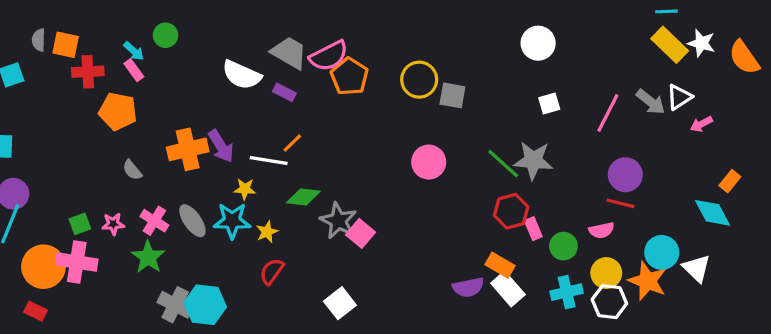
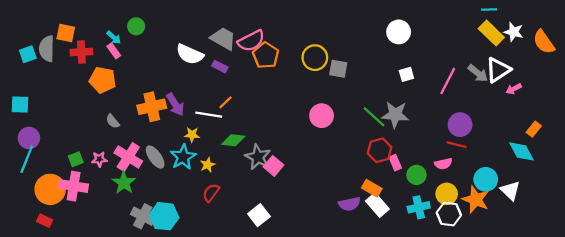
gray semicircle: (39, 40) -> (47, 49), moved, size x1.6
white triangle: (679, 97) -> (498, 70), size x1.4
pink cross: (154, 221) -> (128, 157), size x1.4
cyan star: (232, 221) -> (183, 157), turned -30

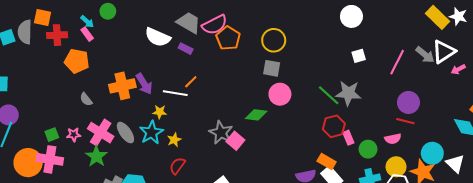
gray square: (338, 69) -> (272, 68), moved
green diamond: (233, 140) -> (256, 115), moved

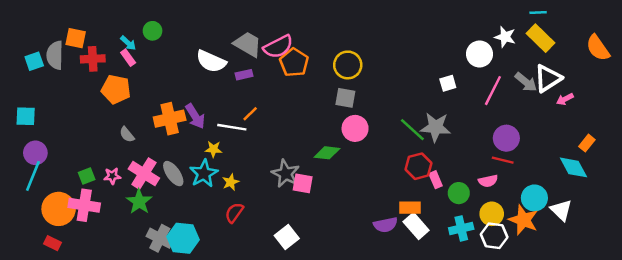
white circle: (351, 16) -> (479, 54), moved
white star: (458, 16) -> (505, 37), moved
purple rectangle: (186, 49) -> (244, 75), turned -40
pink square: (235, 141) -> (303, 183), turned -30
orange rectangle: (327, 162) -> (410, 208), turned -30

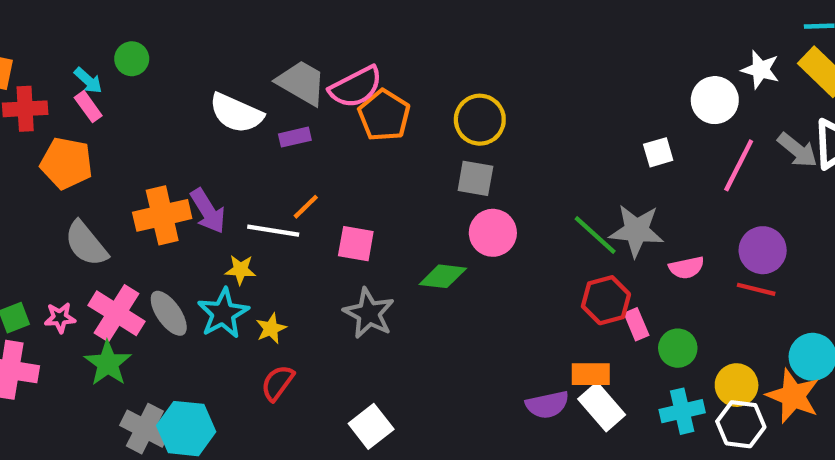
gray semicircle: (127, 135) -> (86, 244), size x1.6
pink semicircle: (488, 181) -> (686, 268), moved
pink square: (303, 183) -> (356, 244), moved

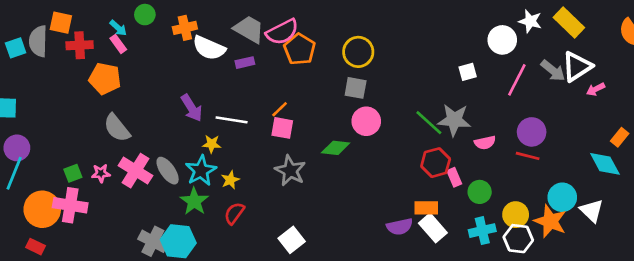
orange line: (306, 207) -> (280, 109), moved
orange cross: (162, 215) -> (185, 28), moved, size x0.7
green star: (108, 363) -> (194, 201), moved

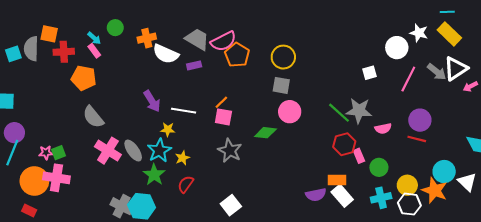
pink star: (101, 173) -> (46, 153), moved

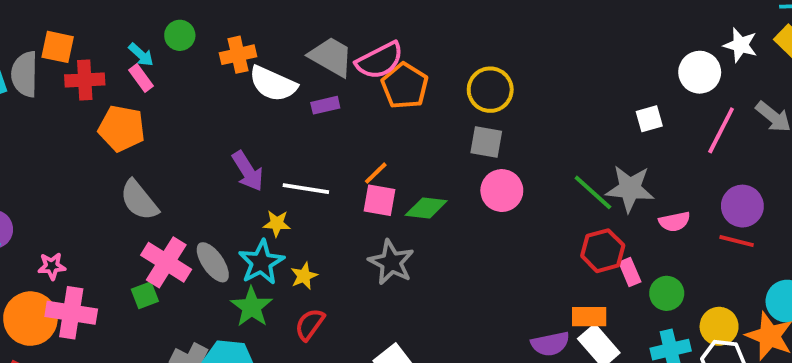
green diamond: (265, 133) -> (426, 208), moved
green square: (59, 153) -> (145, 295), moved

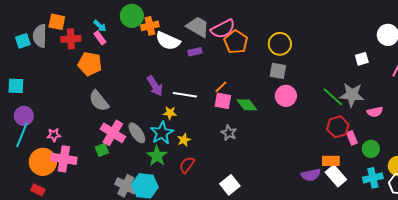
green circle: (180, 35) -> (132, 16), moved, size x1.5
green diamond: (426, 208) -> (247, 105), turned 45
gray star: (391, 262) -> (229, 133), size x0.7

